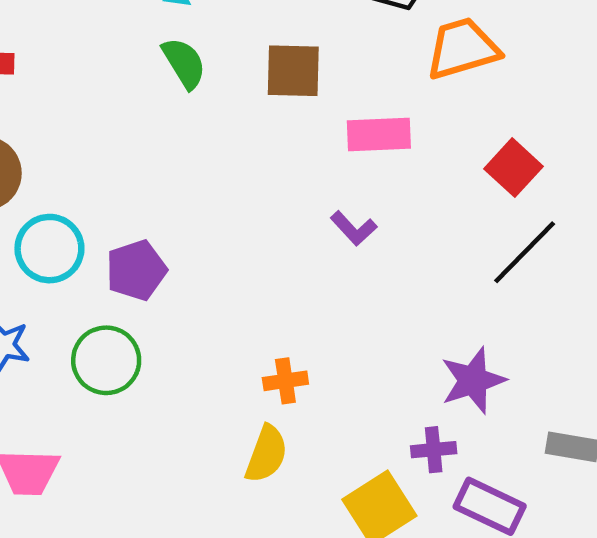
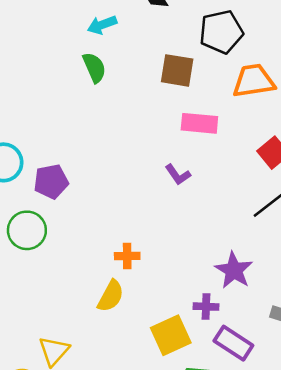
brown square: (293, 71) -> (177, 70), moved
purple star: (473, 380) -> (234, 270), turned -30

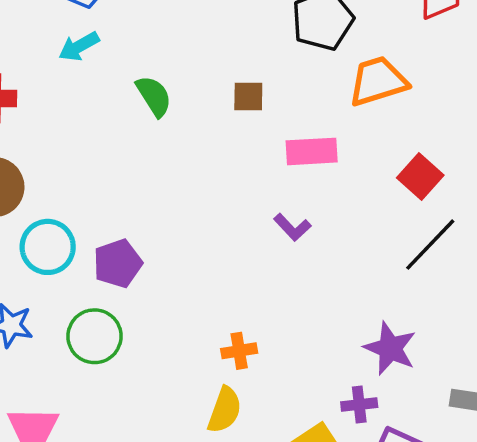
cyan arrow: (102, 25) -> (79, 46), moved
brown square: (177, 70) -> (248, 97), moved, size x0.7

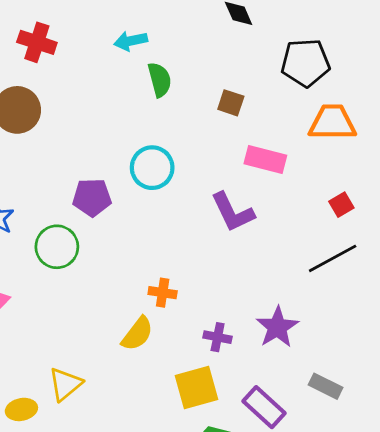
cyan arrow: (79, 46) -> (131, 41), moved
red square: (420, 177) -> (341, 205), size x0.7
purple L-shape: (292, 227) -> (233, 212), size x1.6
cyan circle: (48, 247) -> (152, 168), moved
purple cross: (359, 405) -> (218, 337), moved

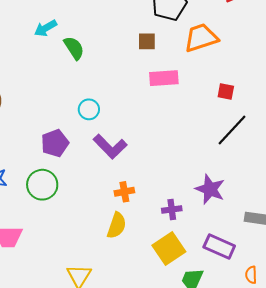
brown square: (231, 103) -> (147, 41), moved
cyan circle: (152, 168) -> (89, 109), size x0.7
red square: (341, 205) -> (226, 91), turned -30
purple L-shape: (233, 212) -> (110, 146), moved

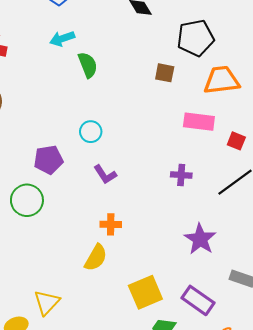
pink rectangle: (164, 78) -> (199, 122), moved
purple L-shape: (110, 146) -> (105, 174), size x0.7
purple cross: (172, 210) -> (181, 175), moved

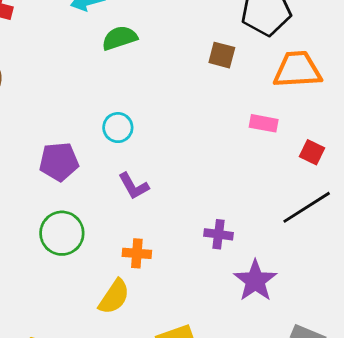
green semicircle: (88, 65) -> (120, 38), turned -90
pink rectangle: (199, 122) -> (264, 123), size x0.7
purple cross: (181, 175) -> (219, 234), moved
green circle: (27, 200) -> (62, 233), moved

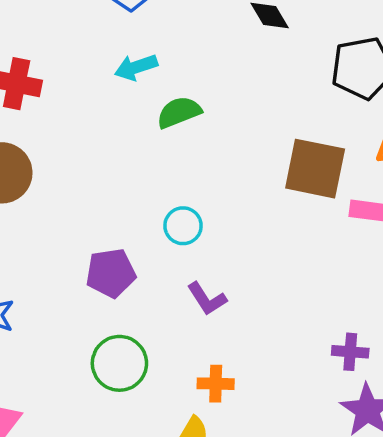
brown square: (222, 55) -> (315, 169), moved, size x1.8
purple cross: (219, 234) -> (350, 352), moved

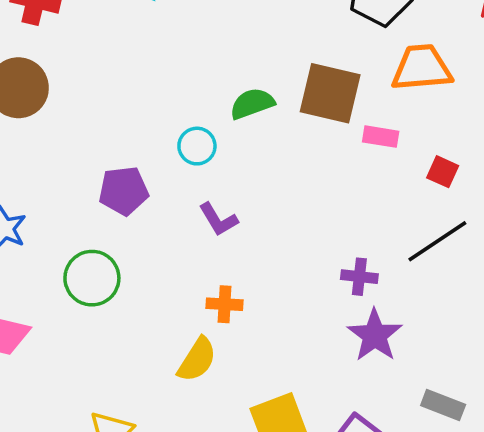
green semicircle: (179, 112) -> (252, 104), moved
green circle: (119, 363) -> (92, 278), moved

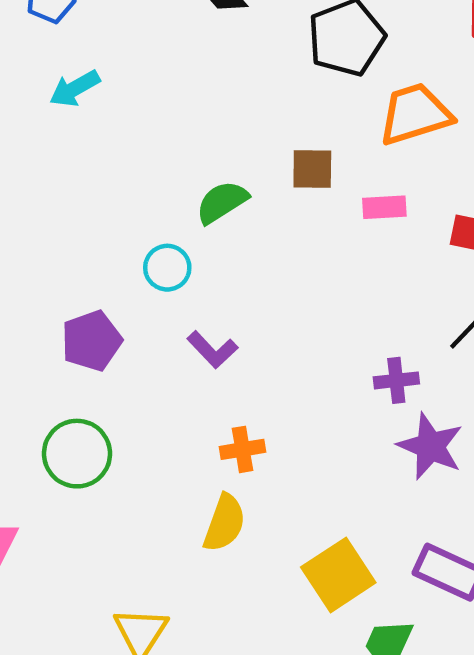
brown square: (330, 93) -> (312, 169), size x0.6

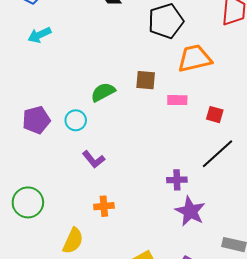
purple pentagon: (92, 341) -> (36, 120), moved
yellow semicircle: (224, 523) -> (73, 241), moved

